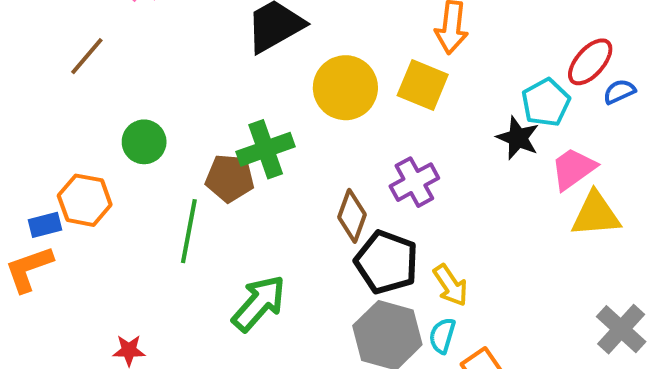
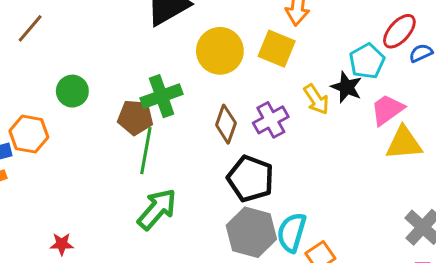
brown diamond: (352, 216) -> (226, 124), moved
green line: (189, 231) -> (146, 151), moved
yellow arrow: (450, 285) -> (316, 99), moved
cyan semicircle: (442, 336) -> (292, 232), size x1.5

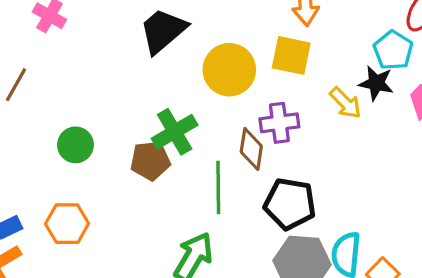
purple cross: (271, 120) -> (279, 123), moved, turned 32
orange hexagon: (29, 134) -> (67, 224), moved
green line: (146, 151) -> (218, 188), moved

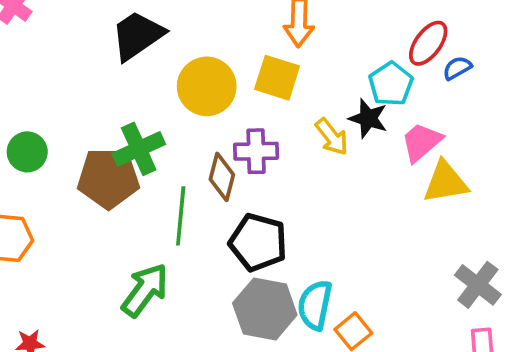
brown pentagon: (150, 161) -> (108, 178), size x1.4

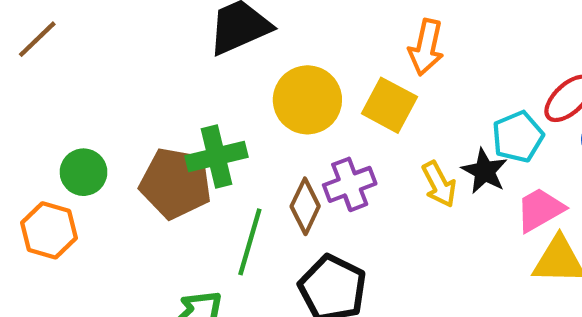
purple cross: (256, 151) -> (350, 184), turned -30
green circle: (27, 152) -> (84, 172), moved

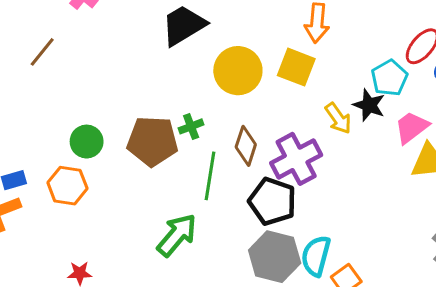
green cross: (216, 156) -> (191, 126), moved, size x0.6
purple cross: (350, 184) -> (296, 159), moved, size x1.4

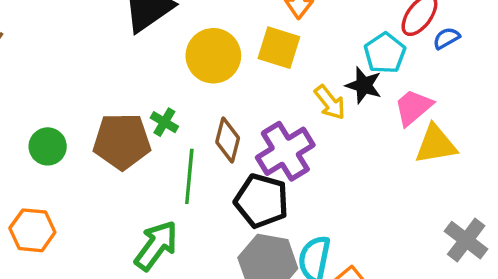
green cross: (191, 126) -> (164, 122), turned -35
orange hexagon: (67, 186) -> (32, 230), moved

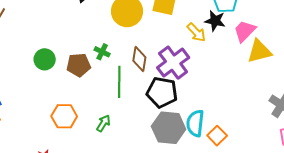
brown pentagon: (122, 141) -> (79, 65), size x0.7
green circle: (48, 146) -> (45, 59), moved
orange hexagon: (32, 230) -> (64, 116), moved
green arrow: (156, 245) -> (103, 123), size x0.6

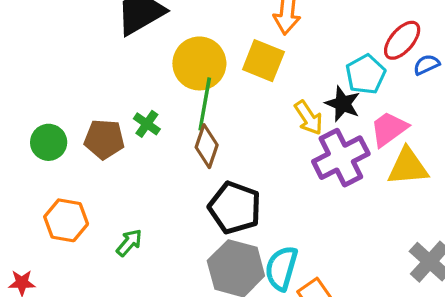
green circle: (45, 59) -> (49, 142), moved
purple cross: (173, 63) -> (341, 158), moved
green line: (119, 82) -> (205, 104), moved

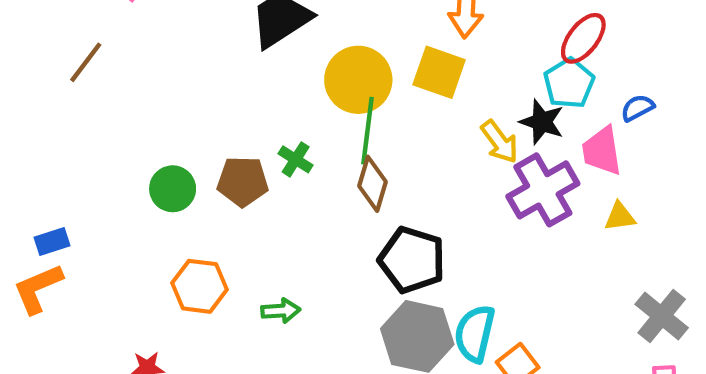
red ellipse: (402, 40) -> (583, 38), moved
blue semicircle: (426, 65) -> (637, 108), moved
pink trapezoid: (389, 129) -> (602, 151), turned -60
yellow triangle: (408, 167) -> (620, 217), moved, size x0.6
green arrow: (129, 243) -> (281, 311), turned 48

